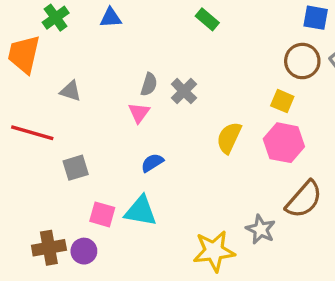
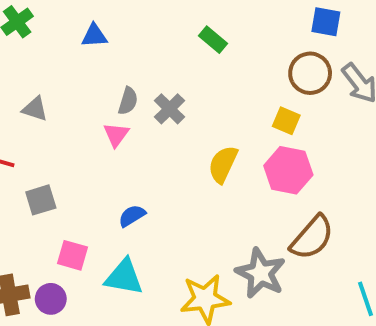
blue triangle: (111, 18) -> (94, 36), moved
green rectangle: (207, 19) -> (213, 40), moved
blue semicircle: (152, 163) -> (132, 216), moved
cyan triangle: (141, 211) -> (124, 277), moved
gray star: (261, 229) -> (261, 273), size x1.4

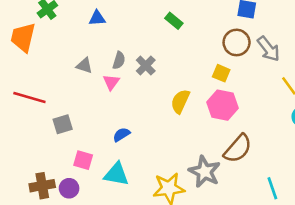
gray triangle: (35, 109) -> (84, 66), moved

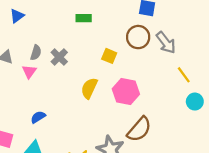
blue triangle: (97, 18) -> (17, 16), turned -32
green rectangle: (174, 21) -> (84, 18), turned -40
yellow square: (221, 73) -> (109, 56), moved

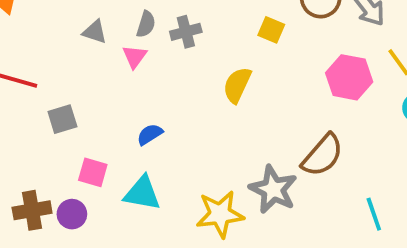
gray cross: (59, 57) -> (186, 32), turned 30
pink hexagon: (126, 92) -> (349, 77), moved

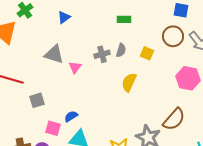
gray semicircle: (146, 24) -> (121, 50), moved
gray triangle: (95, 32) -> (54, 54), size x1.5
blue semicircle: (150, 134) -> (71, 116), moved

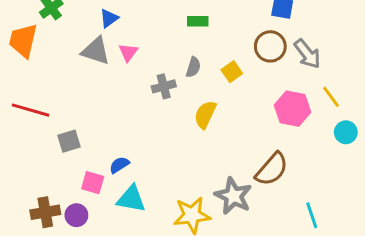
yellow square: (147, 53) -> (232, 72), turned 32
gray triangle: (54, 54) -> (96, 51), moved
gray cross: (102, 54) -> (164, 86), moved
pink triangle: (75, 67) -> (128, 52), moved

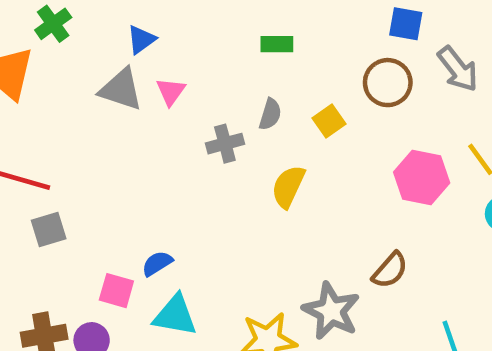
gray arrow: (307, 54) -> (458, 69), moved
gray square: (69, 141) -> (49, 230), moved
brown semicircle: (272, 169) -> (390, 270), size x0.7

